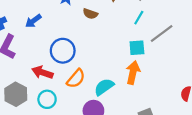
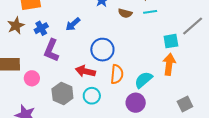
cyan line: (139, 18) -> (150, 12), moved, turned 56
orange semicircle: (76, 79) -> (117, 74), turned -30

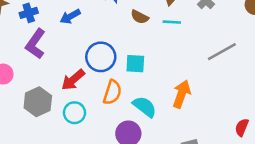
cyan square: (171, 41) -> (135, 64), moved
red arrow: (85, 71) -> (73, 80), turned -66
cyan semicircle: (144, 80) -> (145, 107), turned 66

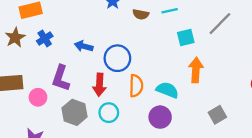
blue arrow: (70, 17) -> (84, 46), moved, turned 60
purple L-shape: (35, 44) -> (61, 78), moved
cyan square: (135, 64) -> (186, 37), moved
red arrow: (73, 80) -> (99, 85), turned -30

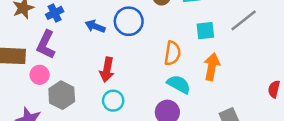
blue circle: (117, 58) -> (129, 21), moved
purple L-shape: (61, 78) -> (46, 45), moved
orange semicircle: (136, 86) -> (172, 53), moved
gray hexagon: (75, 112) -> (62, 95), moved

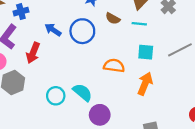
orange semicircle: (172, 53) -> (114, 66), turned -102
red arrow: (107, 70) -> (33, 53), moved
cyan semicircle: (179, 84) -> (82, 92), moved

